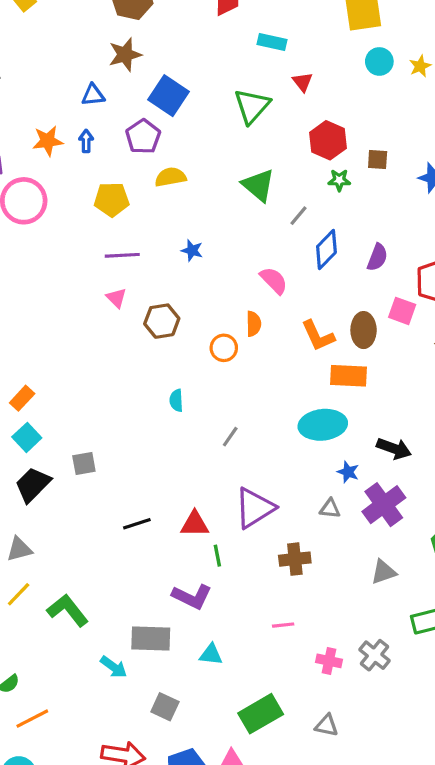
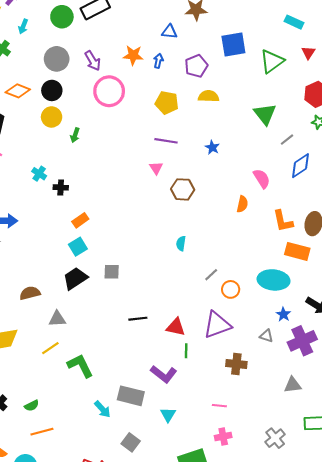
blue square: (169, 96) -> (233, 45), moved, turned 35
orange circle: (224, 348) -> (231, 289), moved
cyan triangle: (211, 654) -> (168, 415), turned 42
pink cross: (329, 661) -> (223, 437), moved, turned -35

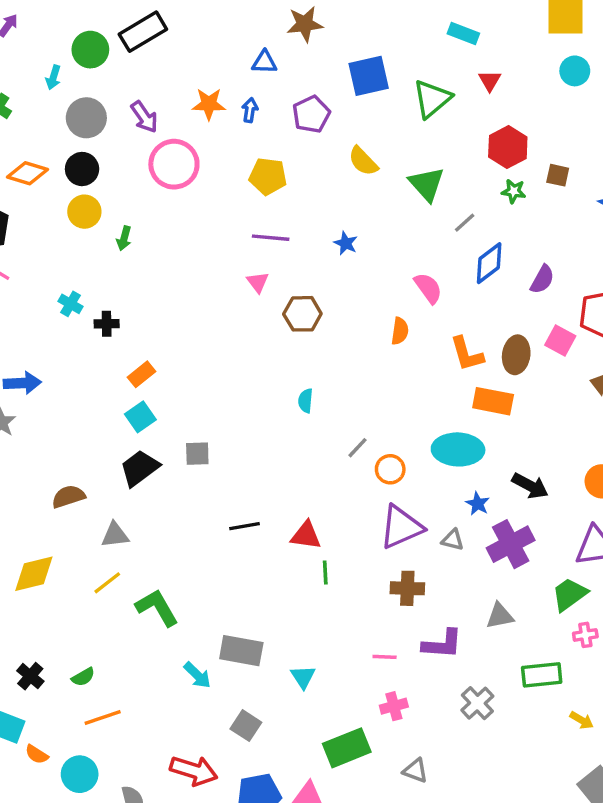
cyan arrow: (23, 26) -> (53, 77), moved
yellow semicircle: (209, 96) -> (363, 161), moved, turned -132
purple triangle: (217, 325) -> (401, 527), moved
purple L-shape: (164, 374) -> (442, 644), moved, turned -30

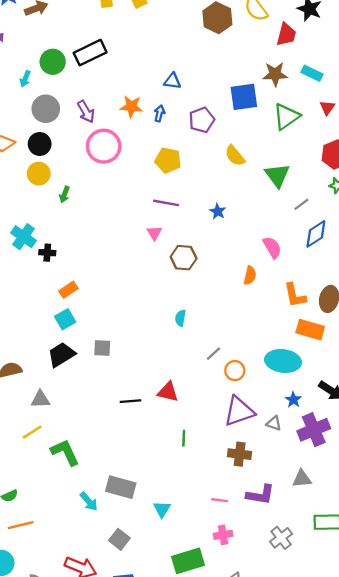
brown star: (305, 24) -> (275, 74), moved
cyan cross: (71, 304) -> (24, 237), size x1.5
red triangle: (306, 535) -> (168, 392), moved

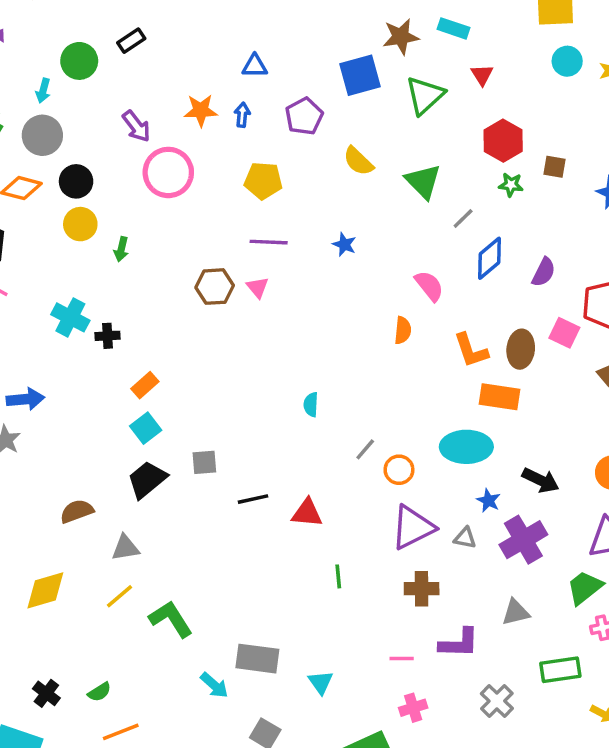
black rectangle: (90, 53) -> (131, 41), size x0.6
gray circle: (46, 109) -> (42, 135), moved
brown hexagon: (184, 258) -> (215, 287), moved
black line: (130, 401) -> (253, 499), moved

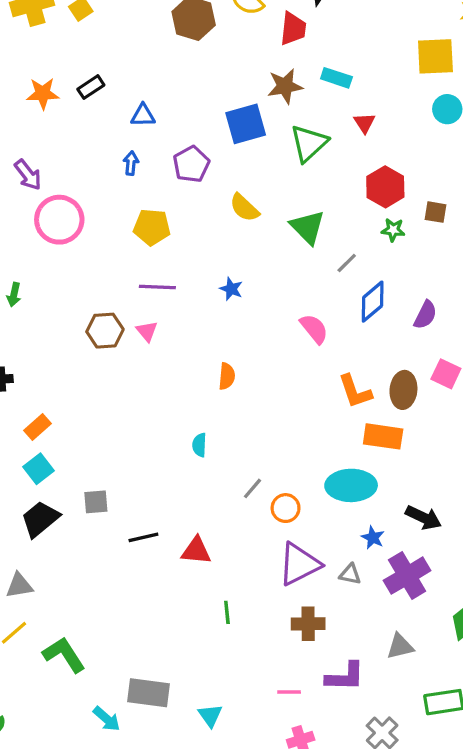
black rectangle: (131, 41) -> (91, 87), moved
orange star: (201, 110) -> (43, 93), moved
orange semicircle: (403, 330) -> (227, 376), moved

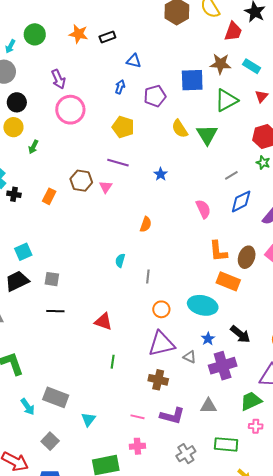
green triangle: (308, 227) -> (207, 135), moved
orange rectangle: (38, 427) -> (49, 196), moved, turned -35
gray line: (252, 488) -> (148, 276), moved, turned -48
black line: (143, 537) -> (55, 311), moved

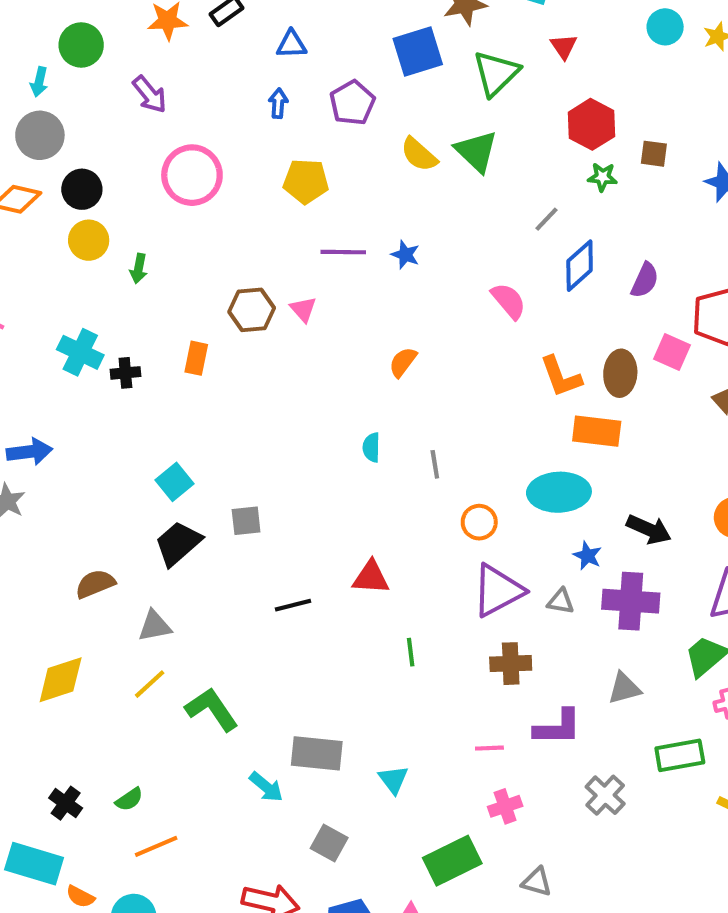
purple arrow: (58, 79) -> (150, 94), moved
purple line: (118, 163) -> (343, 252), moved
orange semicircle: (146, 224) -> (403, 362), turned -147
black line: (55, 311) -> (293, 605), moved
purple cross: (223, 366) -> (631, 601), turned 36

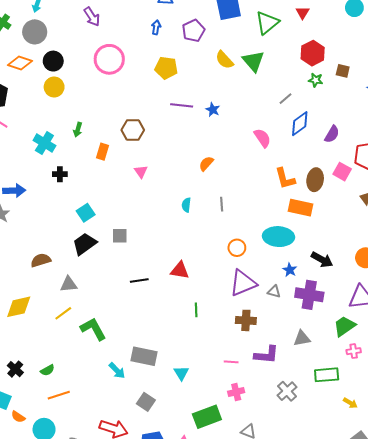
green arrow: (139, 269) -> (78, 130), moved
pink triangle: (303, 309) -> (141, 172), moved
black cross: (125, 373) -> (60, 174), moved
gray line: (435, 464) -> (222, 204), moved

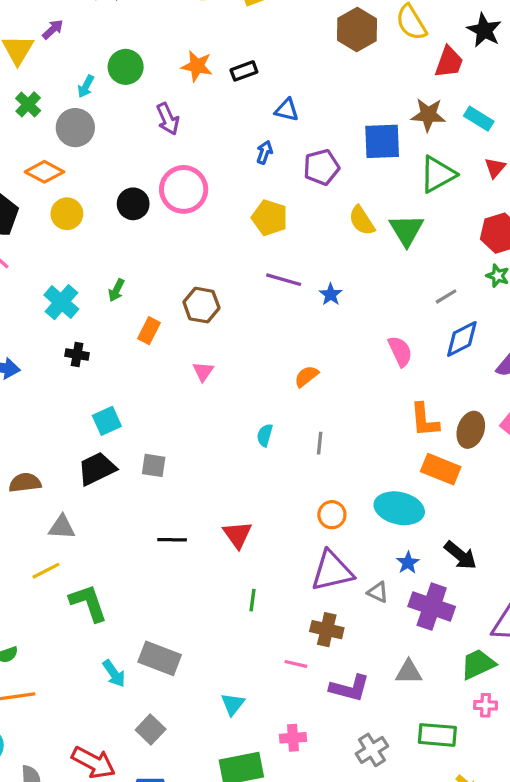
black circle: (53, 61) -> (133, 204), moved
yellow circle: (54, 87) -> (67, 214), moved
red triangle: (180, 270) -> (237, 535), turned 36
pink line: (231, 362) -> (296, 664), moved
cyan triangle: (181, 373) -> (233, 704), moved

